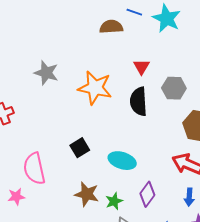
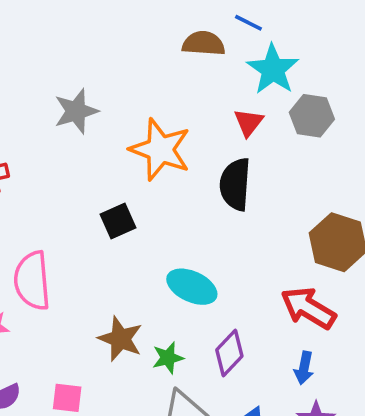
cyan star: (167, 18) -> (273, 69), moved
gray star: (46, 73) -> (76, 111), turned 30
gray hexagon: (174, 88) -> (312, 116), moved
black square: (80, 148) -> (118, 221), moved

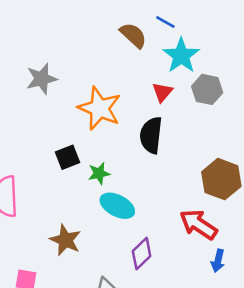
brown semicircle: (204, 44) -> (133, 35), turned 36
green star: (168, 358) -> (99, 173), moved
blue arrow: (304, 368) -> (218, 261), moved

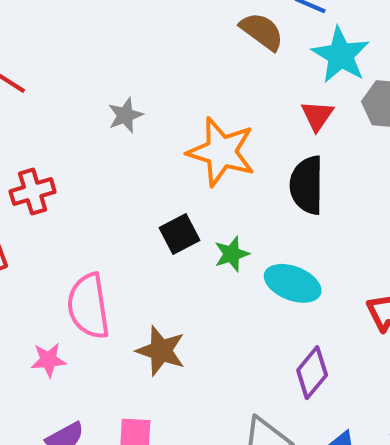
gray star: (42, 79) -> (125, 115), size x0.7
cyan ellipse: (117, 206) -> (293, 283), moved
brown star: (65, 240) -> (161, 351), moved

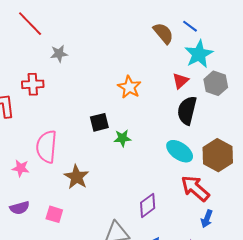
gray star: (125, 115) -> (59, 54), moved
orange star: (221, 152) -> (129, 87), size x0.7
black semicircle: (307, 185) -> (187, 110), moved
cyan ellipse: (293, 283) -> (180, 151), moved

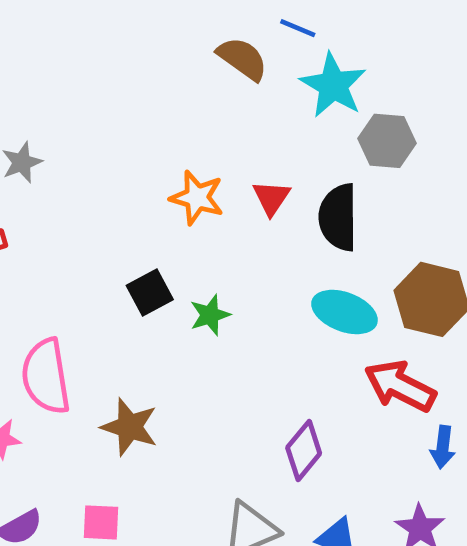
red triangle: (180, 81) -> (271, 198), moved

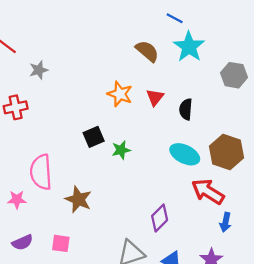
brown semicircle: (242, 59) -> (147, 51), moved
gray hexagon: (387, 141) -> (234, 75), moved
black semicircle: (338, 217) -> (186, 109), size x0.7

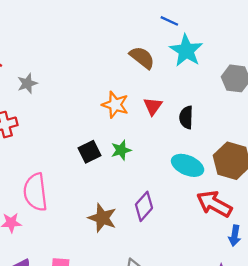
green star: (121, 150) -> (121, 150), moved
brown star: (78, 199) -> (102, 218), moved
purple diamond: (160, 218) -> (144, 206), moved

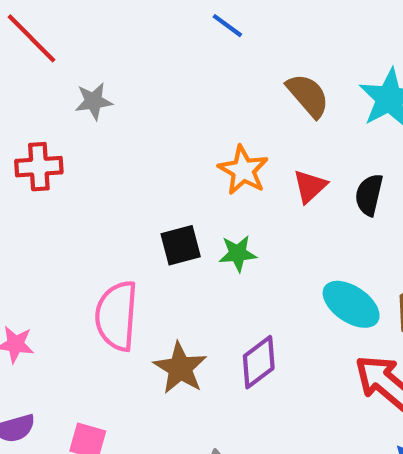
blue line: (169, 21) -> (227, 26), moved
black semicircle: (186, 117) -> (369, 195), moved
pink semicircle: (35, 192) -> (117, 316), moved

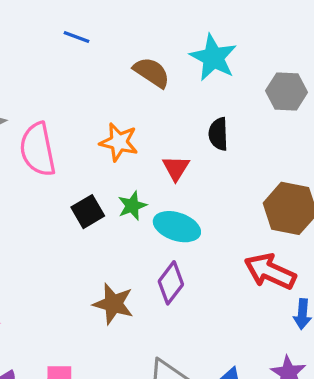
red triangle: (310, 186) -> (176, 168), moved
cyan ellipse: (351, 304) -> (177, 227), moved
pink semicircle: (117, 316) -> (38, 149), moved

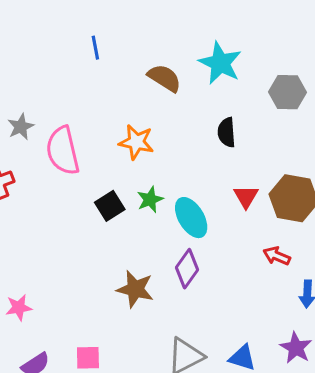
blue line: (77, 37) -> (95, 48), turned 60
red triangle: (176, 168) -> (246, 197), moved
cyan ellipse: (177, 227) -> (191, 218), turned 42
red arrow: (270, 271) -> (277, 256), size x0.6

